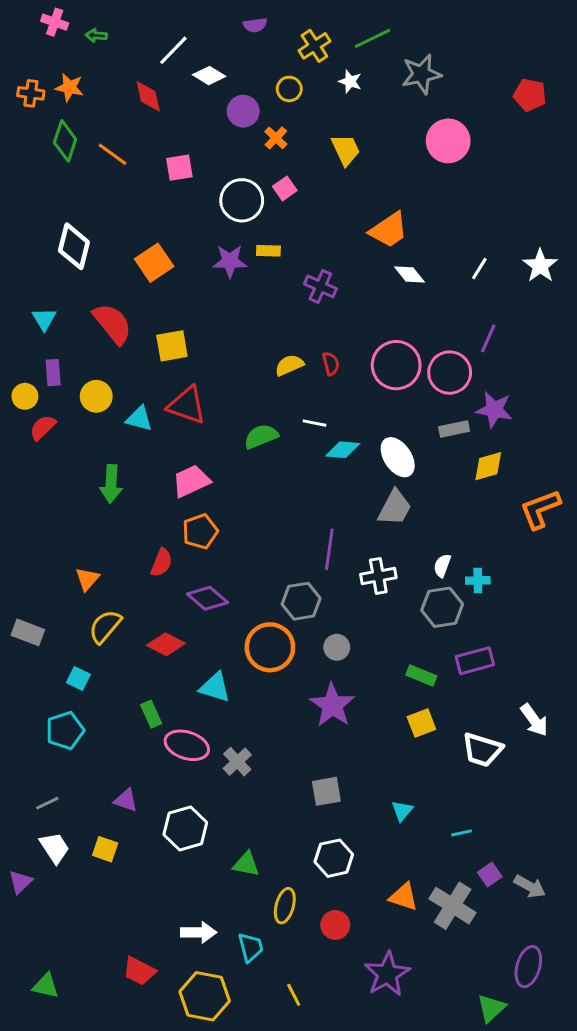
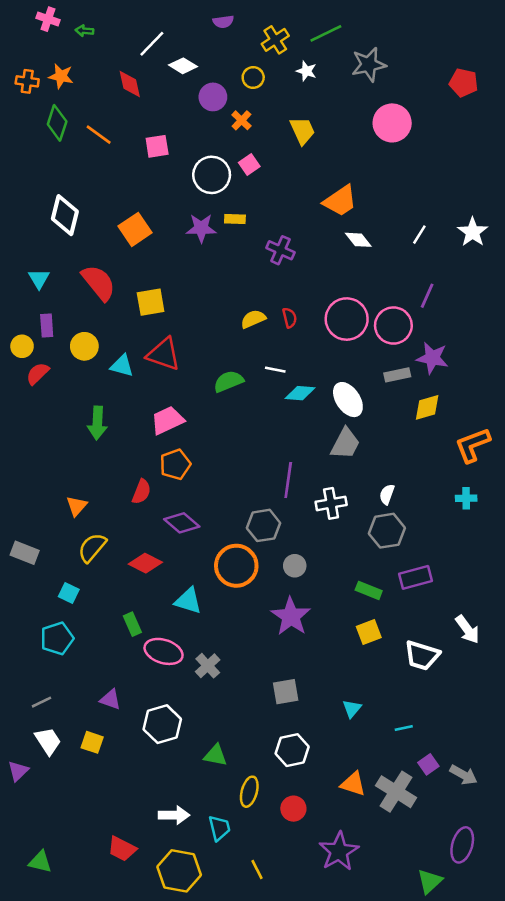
cyan cross: (478, 580) -> (466, 498), moved

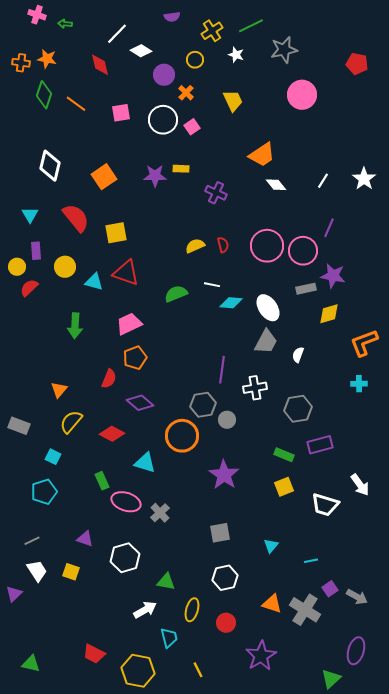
white circle: (212, 175) -> (163, 120), moved
white semicircle: (387, 494) -> (298, 355), moved
gray circle: (295, 566) -> (227, 420), moved
white arrow: (174, 815) -> (145, 610), moved, turned -30

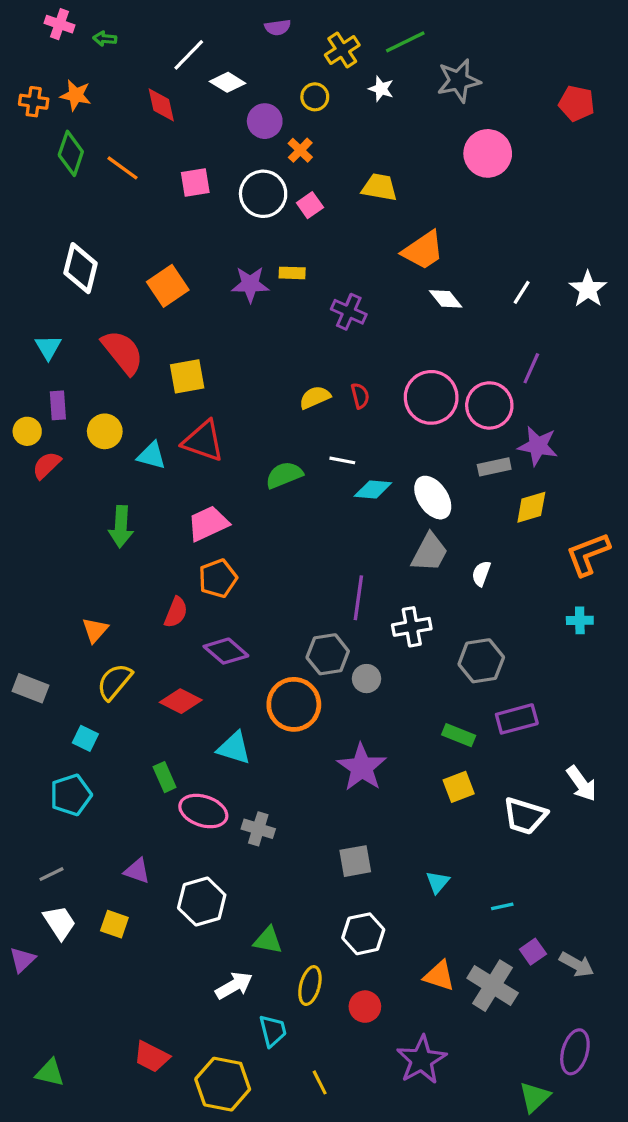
yellow trapezoid: (233, 101) -> (379, 187), moved, turned -55
gray cross: (160, 513) -> (258, 829), turned -30

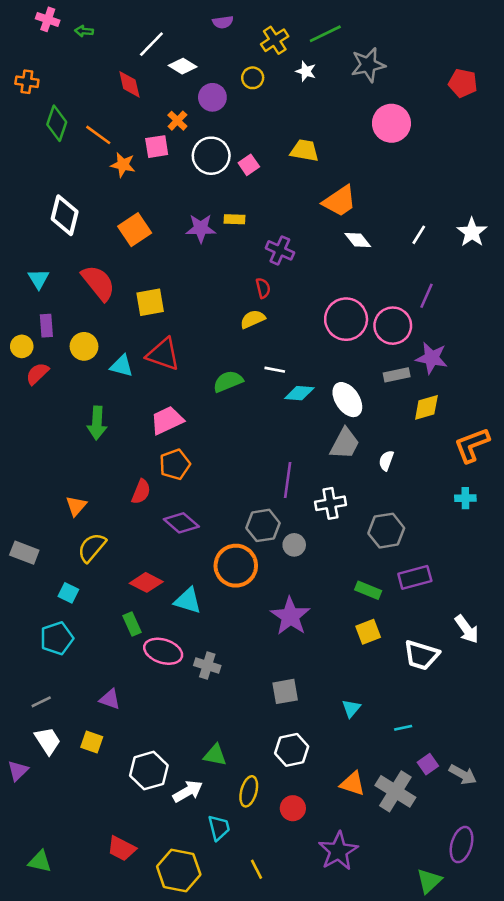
orange star: (76, 95) -> (123, 165), moved
orange cross: (300, 150) -> (177, 121), moved
red semicircle: (360, 396) -> (263, 288), moved
red diamond: (181, 701) -> (146, 582), moved
white hexagon: (202, 902) -> (149, 771), moved

